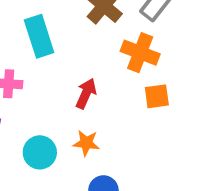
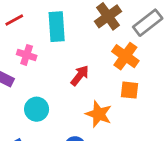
orange star: (86, 143) -> (99, 114), moved, size x1.4

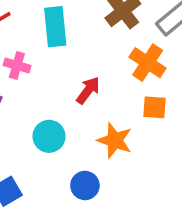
cyan circle: (37, 109) -> (49, 136), moved

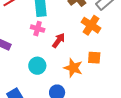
pink cross: (17, 65) -> (38, 29), moved
orange square: (154, 107) -> (94, 58), moved

